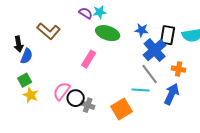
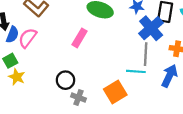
gray line: (150, 74) -> (146, 54), turned 40
pink semicircle: (62, 91) -> (28, 38), moved
gray cross: (88, 105) -> (78, 97), moved

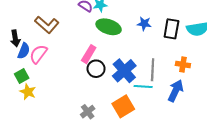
blue cross: (151, 28) -> (124, 71), moved
black circle: (65, 80) -> (96, 69), moved
gray cross: (78, 97) -> (88, 112), turned 32

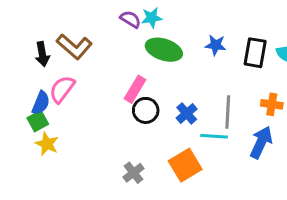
black arrow: (15, 38) -> (42, 54), moved
blue semicircle: (24, 51) -> (41, 103), moved
blue cross: (124, 71) -> (187, 113), size x0.6

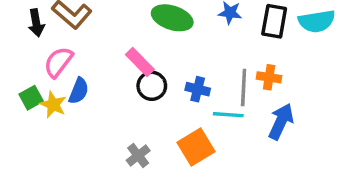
pink rectangle: (135, 89) -> (140, 62), turned -76
blue semicircle: (41, 103) -> (79, 91), moved
orange cross: (272, 104) -> (269, 77), moved
blue cross: (187, 113) -> (198, 89), turned -35
yellow star: (47, 144) -> (53, 105), moved

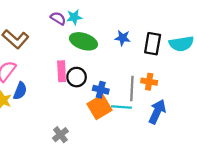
pink rectangle: (140, 62) -> (62, 71), turned 42
black circle: (152, 86) -> (77, 77), moved
orange square: (196, 147) -> (100, 107), moved

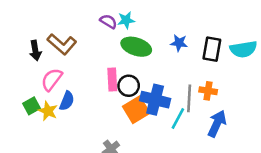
blue cross: (101, 90) -> (155, 100), size x1.6
orange square: (100, 107) -> (136, 110), moved
cyan line: (121, 107) -> (178, 119), turned -66

